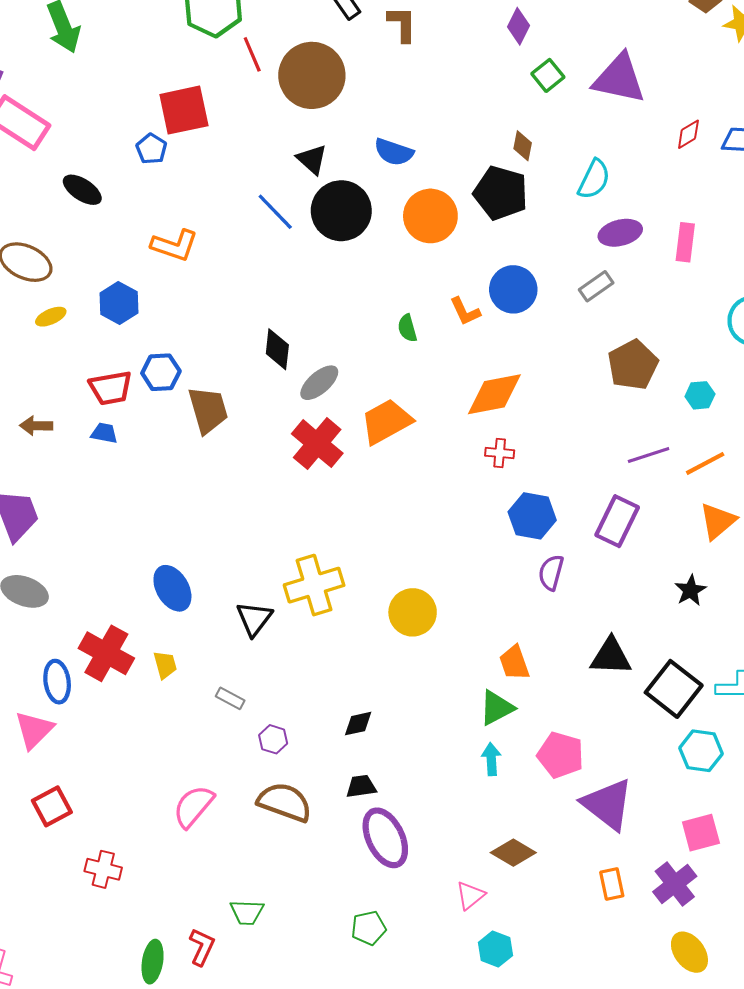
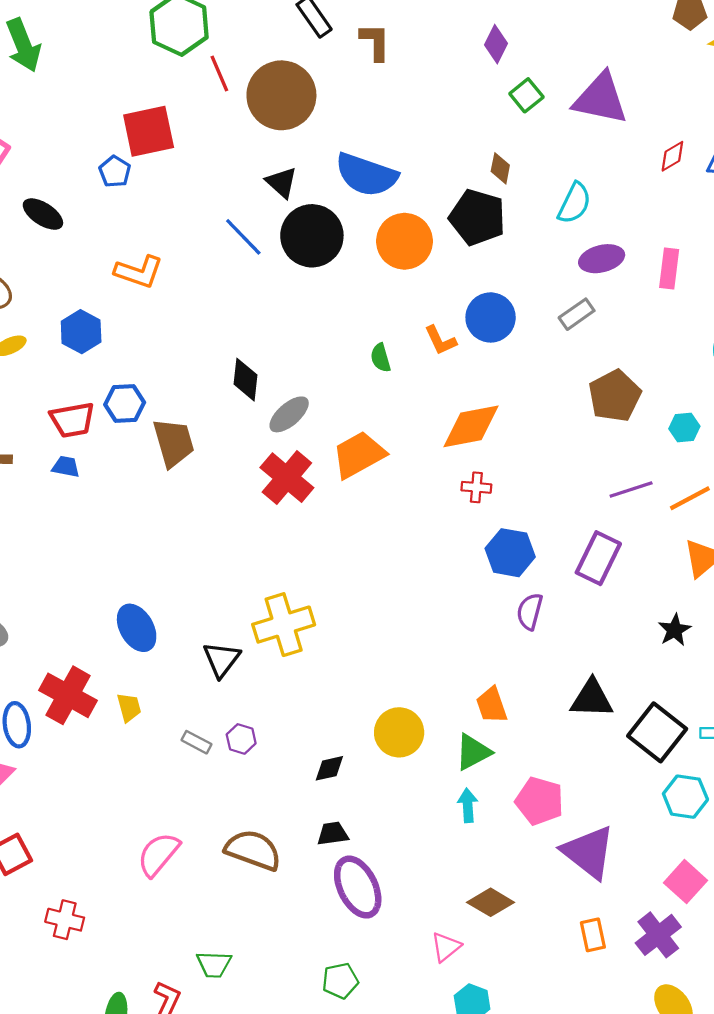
blue semicircle: (394, 152) -> (366, 175), size x1.5
yellow circle: (413, 612) -> (399, 732), moved
purple hexagon: (273, 739) -> (241, 739), moved
pink square: (701, 833) -> (685, 882), turned -33

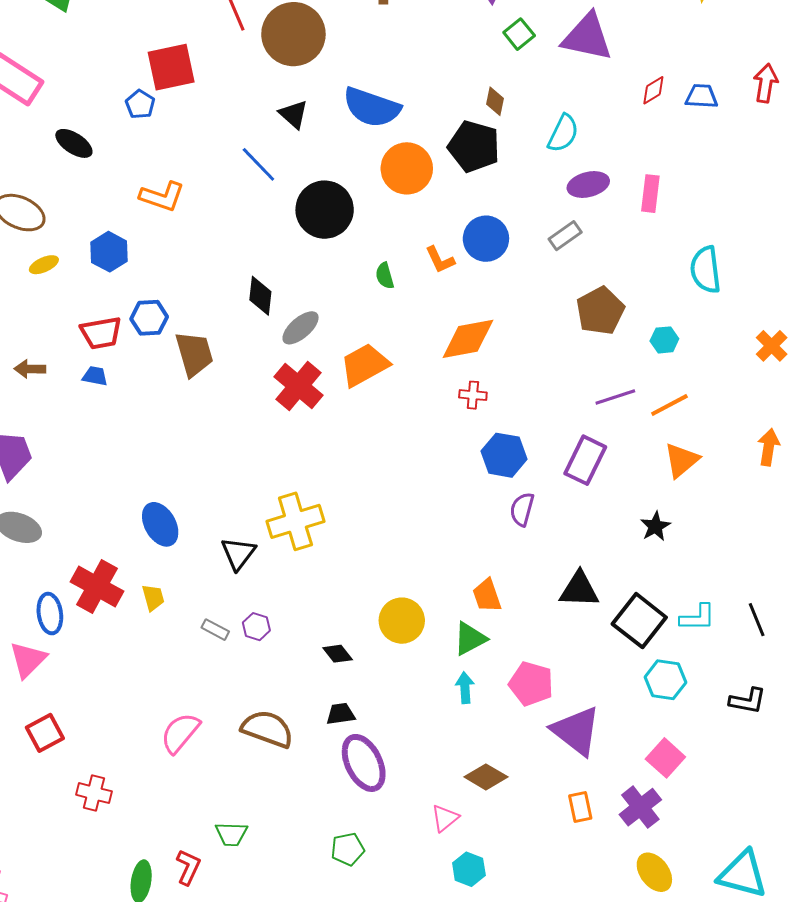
black circle: (312, 236) -> (325, 210), moved
black diamond: (329, 768) -> (338, 654), turned 64

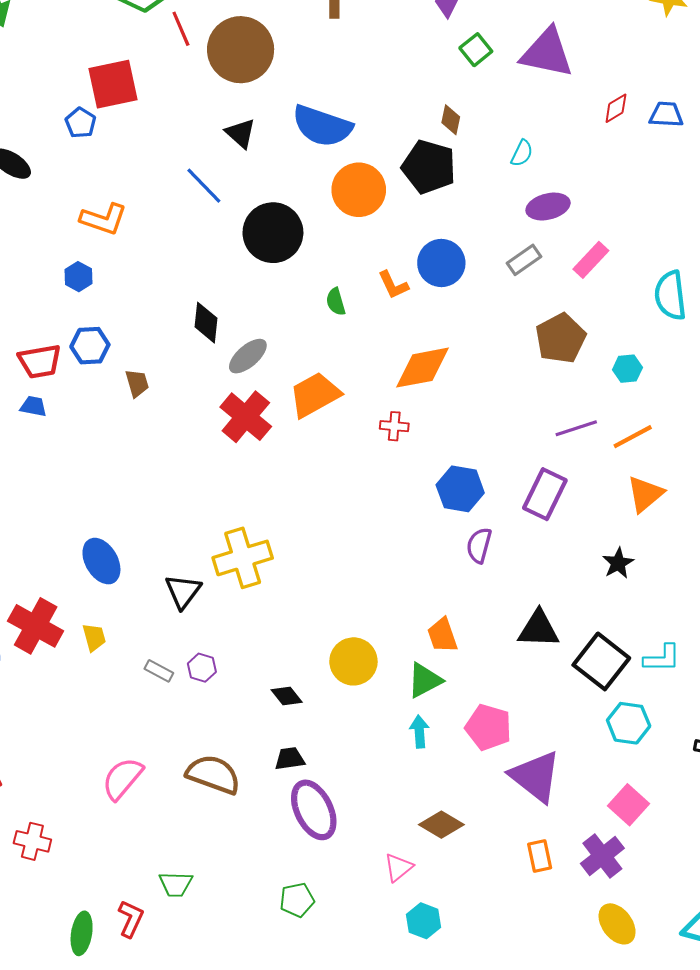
cyan semicircle: (563, 133) -> (522, 153), size x0.7
pink rectangle: (650, 194) -> (591, 260), moved, turned 36
blue hexagon: (109, 252) -> (78, 277), moved, size x0.7
brown trapezoid: (194, 354) -> (137, 383), size x0.6
red cross: (473, 395) -> (394, 426), moved

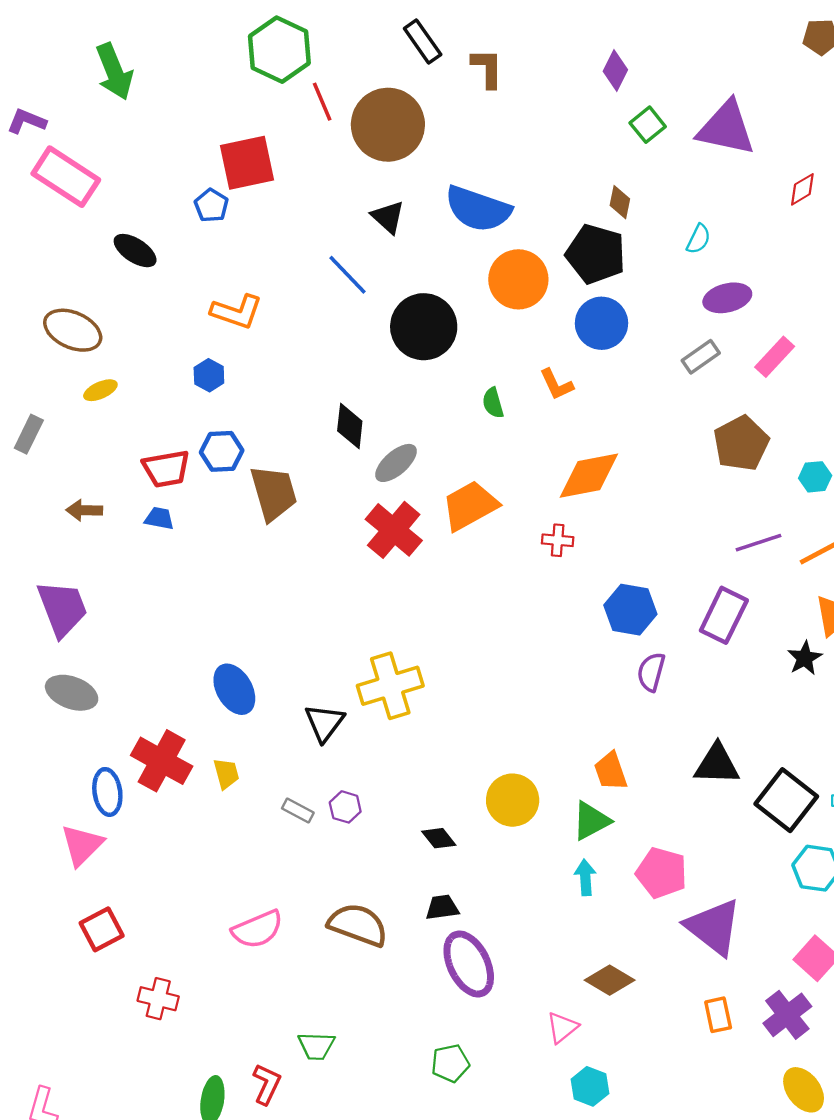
blue circle: (441, 263) -> (601, 323), moved
brown trapezoid: (137, 383) -> (274, 493), size x1.8
black star: (618, 563) -> (805, 658), moved
pink semicircle: (122, 779) -> (257, 929), turned -153

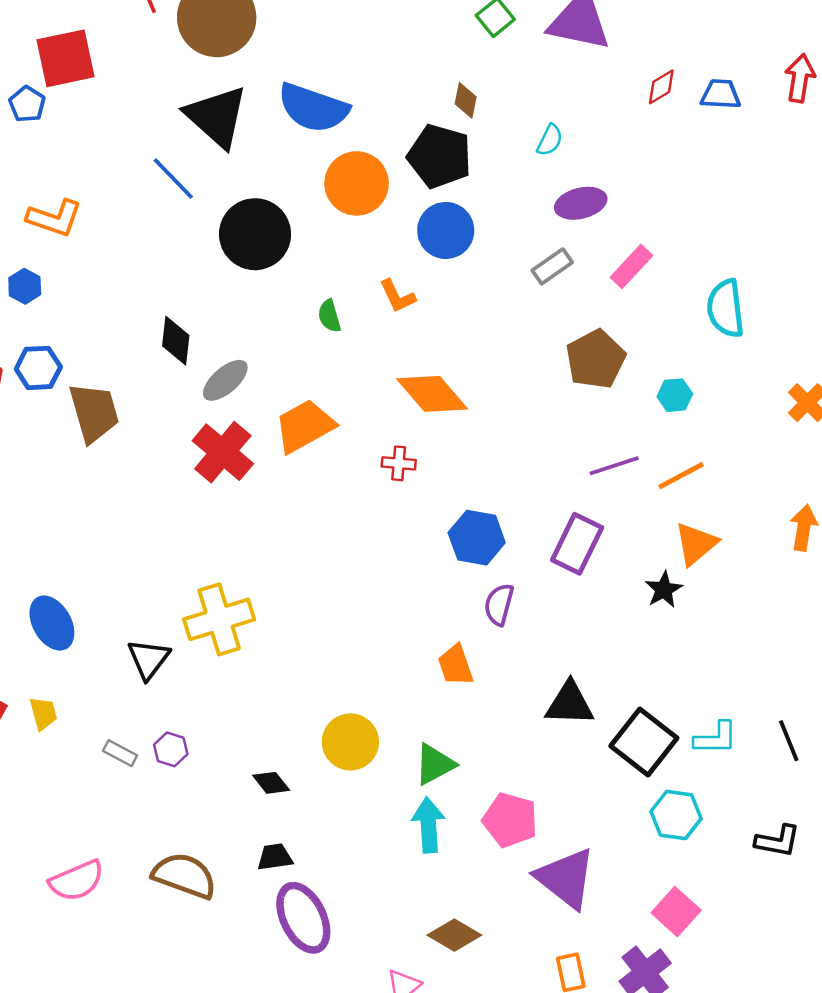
black triangle: (388, 217) -> (217, 117), size x1.8
orange diamond: (589, 476) -> (432, 394), turned 60
orange trapezoid: (611, 771) -> (456, 665), moved
cyan arrow: (585, 877) -> (428, 825), size x1.4

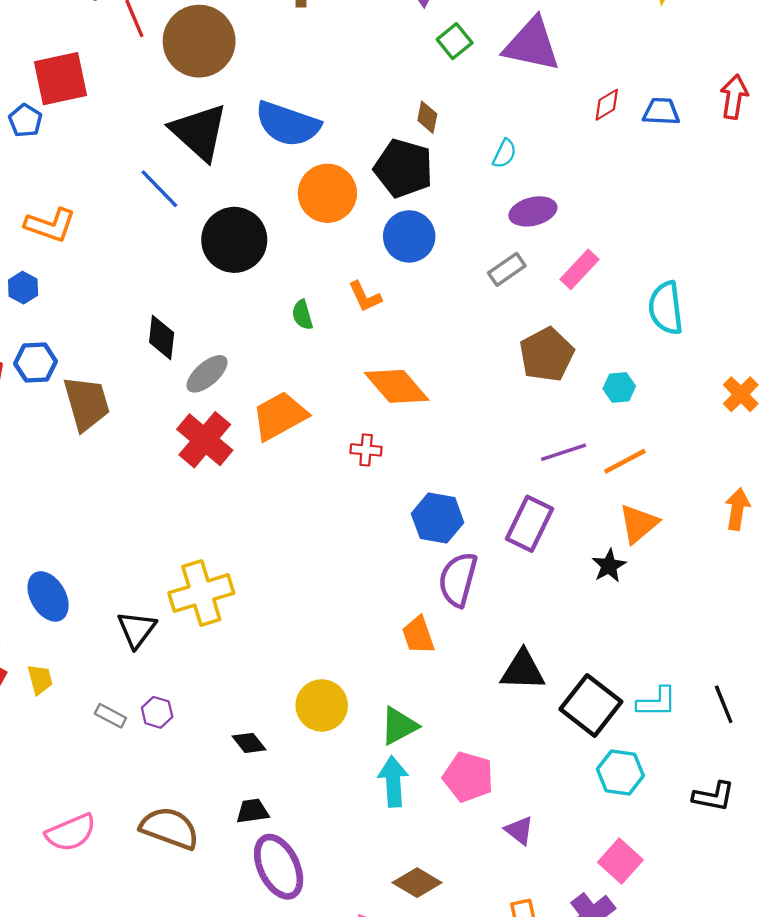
purple semicircle: (499, 604) -> (458, 579), size x1.4
purple triangle: (566, 878) -> (519, 830), size x0.5

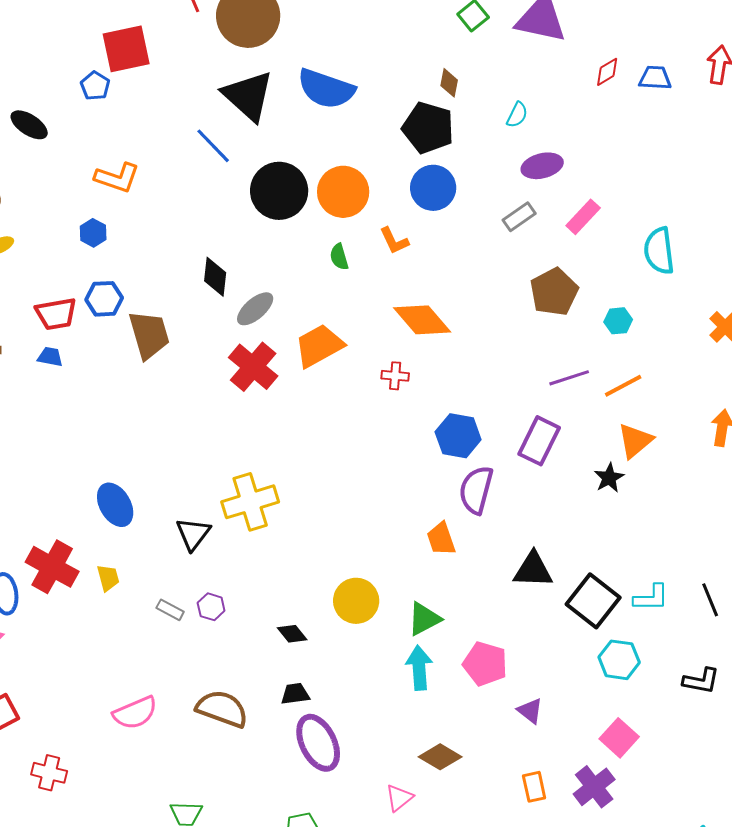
orange circle: (327, 193) -> (343, 192), moved

